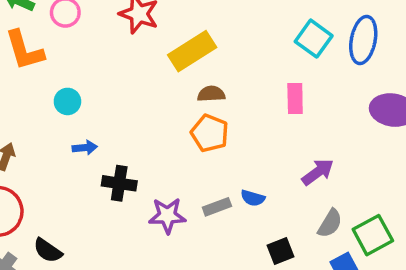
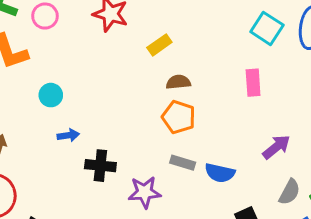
yellow rectangle: (192, 51) -> (159, 45), size x0.6
blue semicircle: (253, 198) -> (220, 173), size x1.4
gray rectangle: (217, 207) -> (183, 163), moved, turned 40

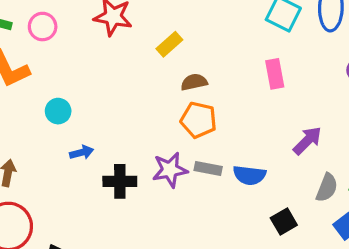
purple star: (145, 192) -> (170, 170), moved

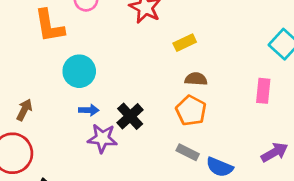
cyan circle: (58, 111) -> (79, 71), size x1.5
purple star: (170, 170) -> (102, 138), moved
black cross: (120, 181) -> (130, 116), moved, turned 32

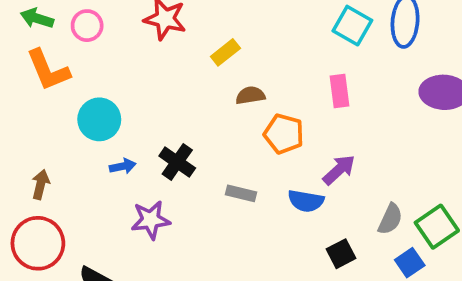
orange pentagon: (191, 111) -> (284, 134), moved
purple star: (102, 138) -> (151, 220), moved
gray rectangle: (188, 152) -> (241, 193), moved
purple arrow: (274, 152) -> (339, 170), moved

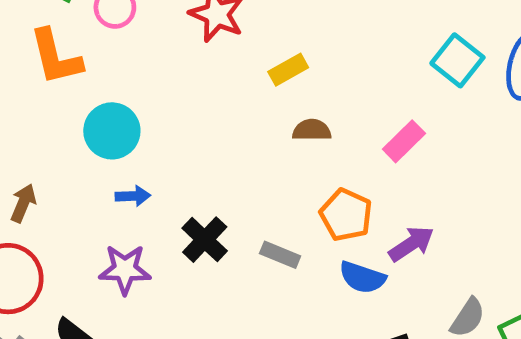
pink rectangle: (340, 91) -> (404, 141), moved, turned 44
orange pentagon: (284, 134) -> (346, 215), moved
black cross: (177, 162) -> (205, 240), moved
purple star: (151, 220) -> (125, 269), moved

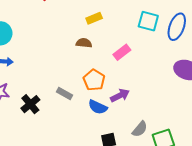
cyan square: (457, 60) -> (148, 21), turned -30
yellow rectangle: (288, 70) -> (94, 18), moved
black cross: (205, 240) -> (30, 104), moved

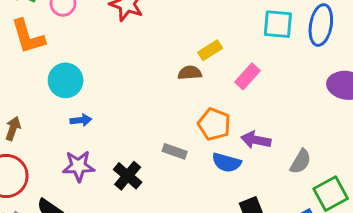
yellow rectangle: (94, 18) -> (210, 50), moved
purple arrow: (120, 95) -> (256, 140), turned -132
gray semicircle: (140, 129) -> (301, 162), moved

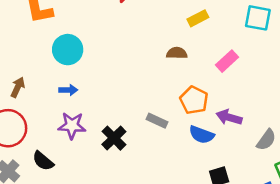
yellow rectangle: (210, 50) -> (198, 18), moved
blue arrow: (81, 120) -> (68, 90), moved

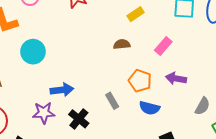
blue arrow: (68, 90) -> (62, 90), moved, size x1.5
purple arrow: (229, 117) -> (176, 78), moved
gray rectangle: (157, 121) -> (112, 101), turned 42

